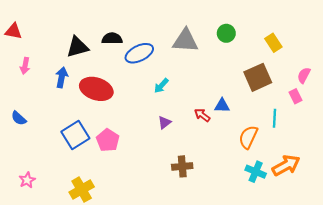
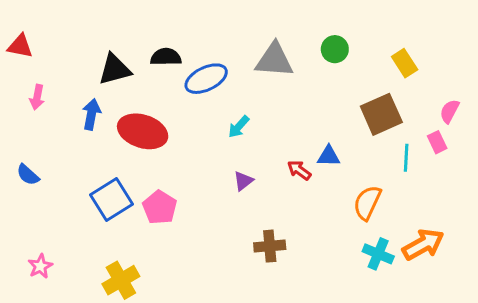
cyan line: (274, 118) -> (406, 158), moved

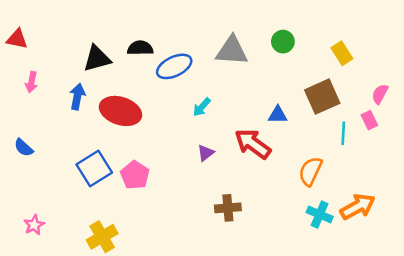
blue triangle: (329, 156) -> (278, 115), moved
red arrow: (299, 170) -> (253, 144), size x1.8

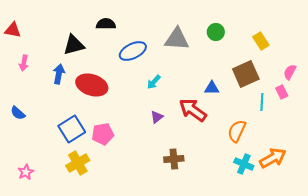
black semicircle: (140, 48) -> (106, 24), moved
pink pentagon: (135, 175) -> (103, 134), turned 30
yellow cross: (102, 237) -> (78, 163), moved

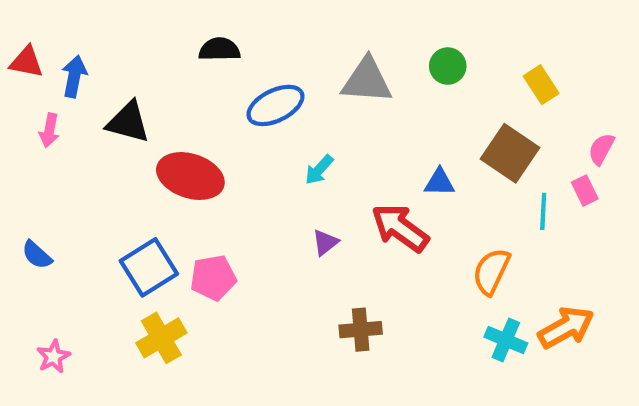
black triangle: (74, 45) -> (128, 122), moved, turned 30
blue arrow: (59, 74) -> (74, 76), moved
brown square: (246, 74) -> (510, 153), turned -32
blue semicircle: (18, 113) -> (37, 255), moved

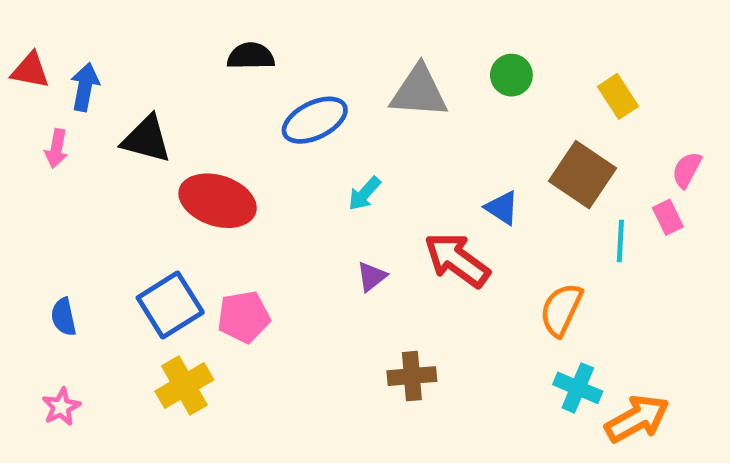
blue triangle: (439, 182) -> (502, 208), turned 32
blue semicircle: (37, 255) -> (64, 317), moved, turned 36
orange arrow: (566, 328) -> (637, 419), moved

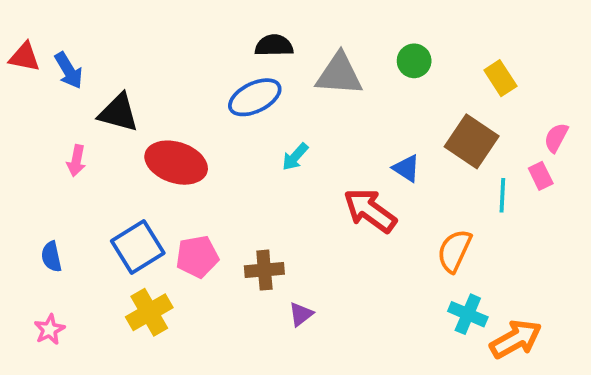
black semicircle: (251, 56) -> (274, 45), moved
blue arrow: (85, 87) -> (69, 70), turned 138
pink arrow: (56, 149) -> (76, 161), moved
purple triangle: (372, 277) -> (301, 314), moved
brown cross: (412, 376) -> (264, 270), moved

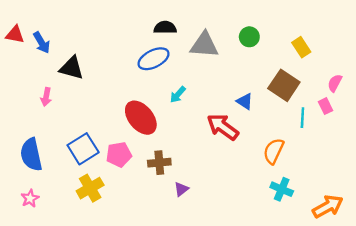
red ellipse: (176, 163) -> (141, 118), moved, turned 32
blue semicircle: (51, 257) -> (31, 155), size x1.8
orange arrow: (516, 339) -> (328, 206), moved

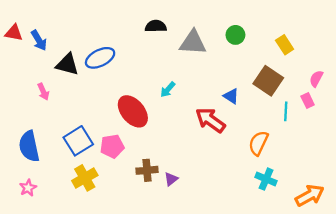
blue ellipse: (154, 59) -> (100, 58), moved
pink arrow: (46, 97) -> (43, 92), turned -35
brown cross: (159, 163) -> (147, 170), moved

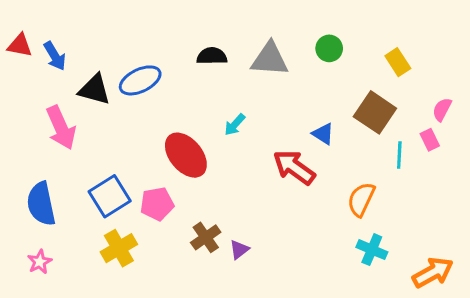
black semicircle: (156, 26) -> (212, 56), moved
pink arrow: (43, 92) -> (61, 128), size x1.8
brown cross: (147, 170) -> (206, 237), turned -30

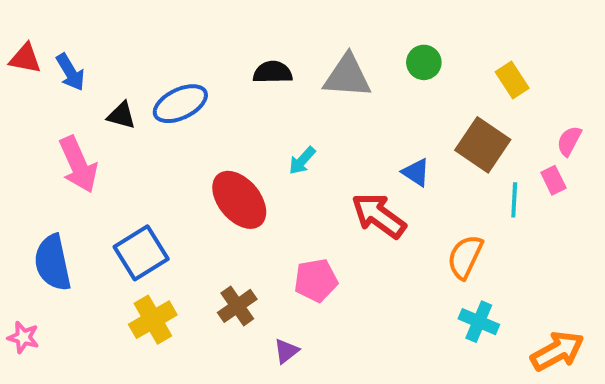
black triangle: (94, 90) -> (121, 115), size x0.7
pink pentagon: (157, 204) -> (316, 280), moved
brown cross: (206, 237) -> (237, 306), moved
purple triangle: (239, 250) -> (286, 351), moved
pink star: (40, 262) -> (23, 337), moved, turned -30

